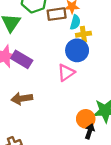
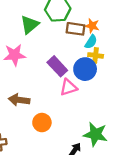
purple rectangle: (22, 59) -> (57, 66), moved
orange circle: (86, 119) -> (42, 123), moved

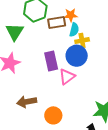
purple rectangle: (57, 66) -> (51, 61), turned 48

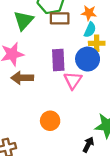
brown rectangle: (57, 23) -> (60, 18), moved
pink triangle: (67, 77) -> (73, 80), turned -30
brown arrow: (27, 102) -> (22, 78), moved

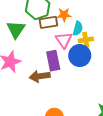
orange star: (89, 13) -> (64, 15), moved
brown arrow: (22, 78) -> (40, 76), moved
pink triangle: (73, 80) -> (64, 40), moved

